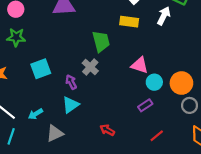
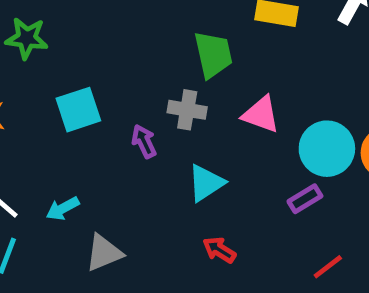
pink triangle: (140, 65) -> (261, 115), moved
gray cross: (90, 67) -> (187, 110), turned -35
cyan circle: (154, 82) -> (327, 149), size x1.5
cyan triangle: (71, 105) -> (206, 183), moved

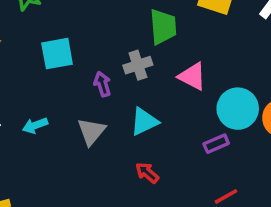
gray cross: (187, 110) -> (138, 65), turned -36
gray triangle: (104, 253) -> (91, 131), moved, turned -36

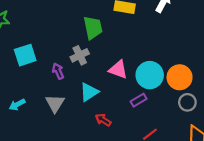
pink triangle: (192, 76) -> (118, 70), moved
red arrow: (147, 173) -> (103, 120), moved

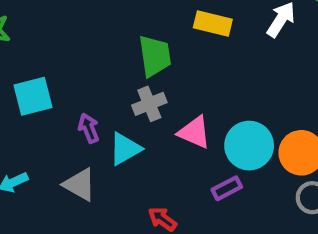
gray cross: (80, 55) -> (149, 104), moved
cyan triangle: (89, 92) -> (125, 149), moved
gray triangle: (55, 103) -> (80, 185), turned -36

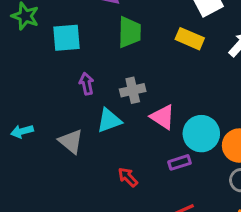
green trapezoid: (155, 56) -> (130, 32), moved
cyan square: (33, 96) -> (67, 38), moved
purple arrow: (89, 128) -> (86, 84), moved

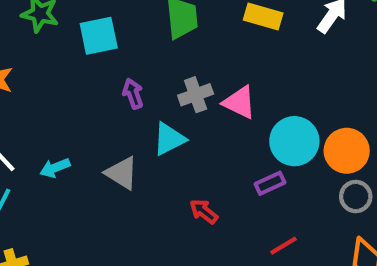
pink triangle: (163, 117) -> (240, 102), moved

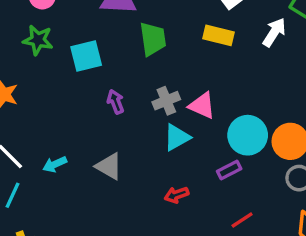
cyan triangle: (169, 139) -> (177, 137), moved
red arrow: (204, 211) -> (176, 195), turned -55

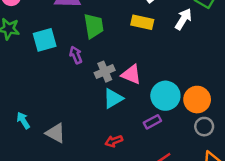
purple arrow: (116, 102) -> (76, 55), moved
cyan arrow: (55, 164) -> (23, 120), turned 84
gray triangle: (109, 166) -> (56, 133), moved

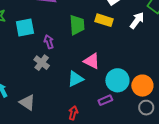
green trapezoid: (94, 26) -> (77, 25), moved
gray cross: (105, 72) -> (42, 63), moved, turned -35
red arrow: (114, 141) -> (73, 113), turned 120

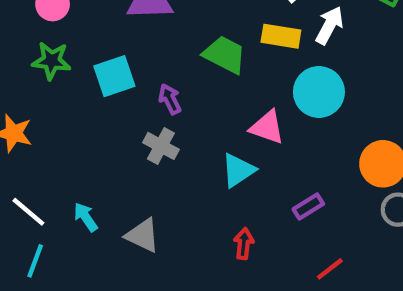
white arrow: (137, 20) -> (329, 25), moved
green trapezoid: (77, 25) -> (225, 55), turned -50
cyan circle: (117, 80) -> (319, 92), moved

